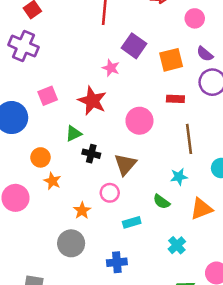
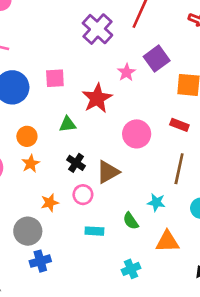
purple cross: (23, 46) -> (97, 29), moved
black cross: (91, 154) -> (76, 163), moved
blue cross: (117, 262) -> (40, 261), moved, turned -30

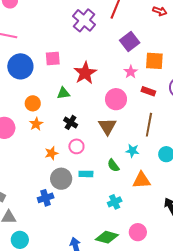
pink star: (127, 72) -> (131, 72), moved
brown triangle: (108, 172) -> (107, 126), moved, turned -30
gray circle: (28, 231) -> (61, 179), moved

